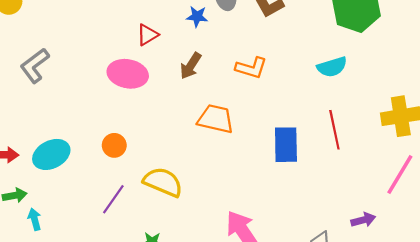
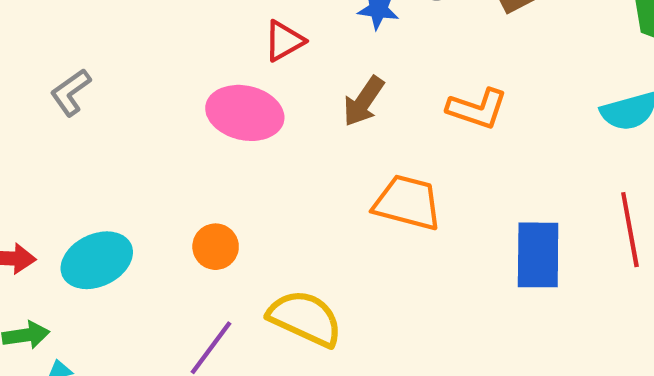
gray L-shape: (35, 66) -> (71, 92), size x0.7

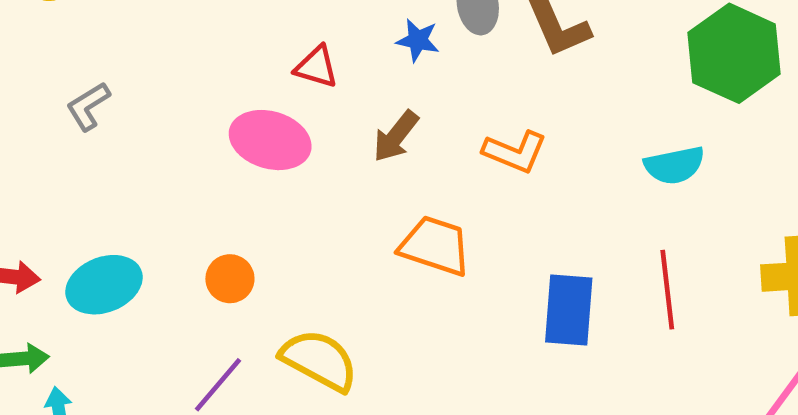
red triangle: (284, 41) -> (316, 67), turned 42

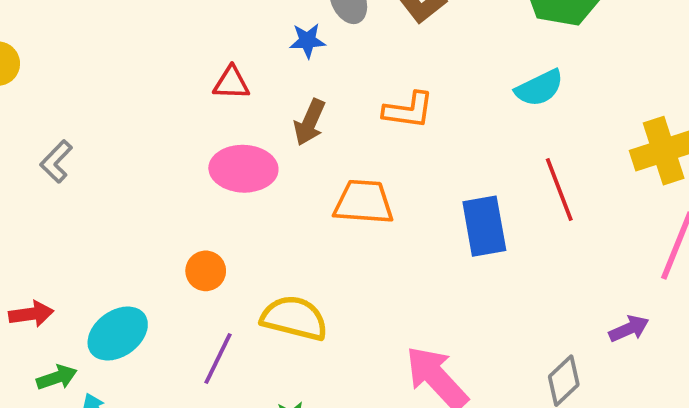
pink ellipse: (270, 140) -> (243, 169), moved
cyan ellipse: (104, 285) -> (118, 333), moved

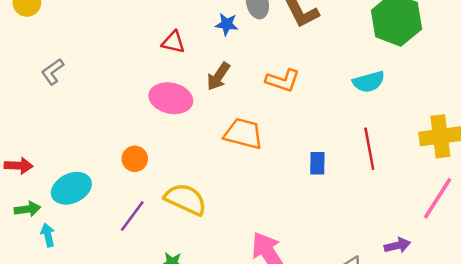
blue rectangle: (484, 226) -> (317, 163), size x0.6

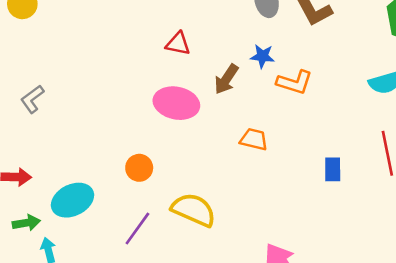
blue star: (227, 24) -> (262, 56), moved
gray L-shape: (53, 72) -> (32, 99), moved
orange trapezoid: (243, 134) -> (254, 139), size x0.7

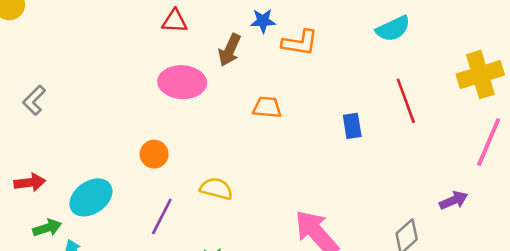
yellow semicircle: (194, 210) -> (216, 189), size x0.7

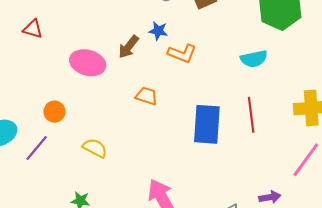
red triangle: (175, 21) -> (33, 29), moved
blue rectangle: (352, 126) -> (207, 124), size x2.0
purple line: (162, 216) -> (37, 148), moved

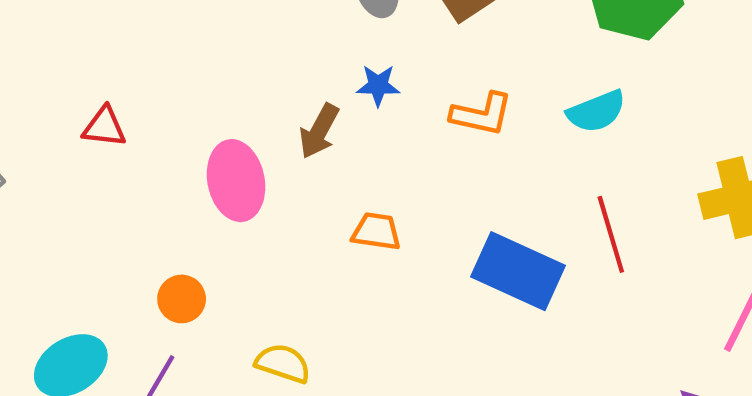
orange L-shape: (182, 53) -> (482, 114), moved
pink ellipse: (88, 63) -> (236, 181), turned 72
blue rectangle: (207, 124) -> (518, 271), turned -60

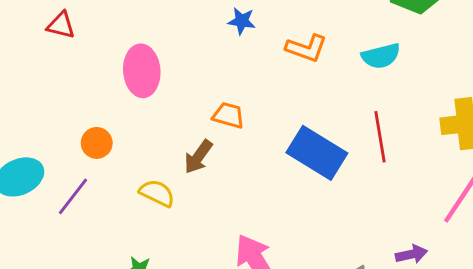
brown arrow: (319, 131) -> (198, 157), moved

